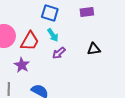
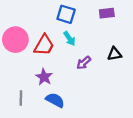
purple arrow: (59, 53) -> (84, 63), moved
purple star: (22, 65) -> (44, 77), moved

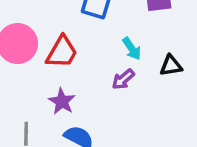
cyan arrow: (69, 38) -> (132, 49), moved

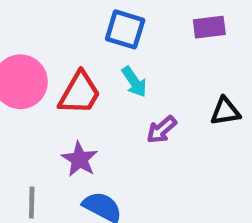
cyan arrow: (132, 49) -> (134, 82), moved

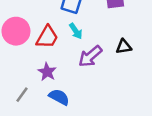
purple arrow: (162, 130) -> (90, 56), size x1.5
gray line: (32, 202) -> (22, 95), turned 35

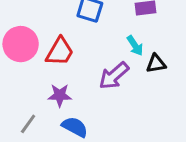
cyan arrow: (76, 31) -> (135, 46), moved
purple star: (47, 72) -> (60, 95), turned -30

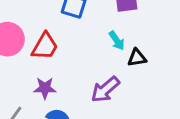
purple arrow: (114, 76) -> (105, 89), moved

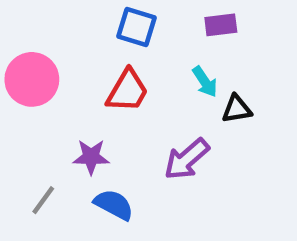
red trapezoid: (45, 46) -> (127, 91), moved

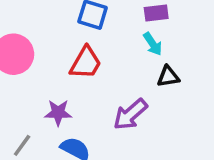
cyan arrow: (205, 82) -> (153, 44), moved

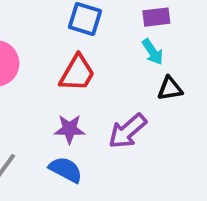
purple star: (58, 113) -> (69, 129), moved

